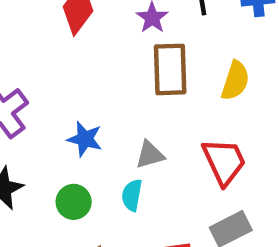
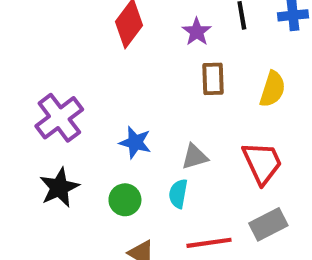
brown rectangle: (170, 69) -> (213, 79), size x0.7

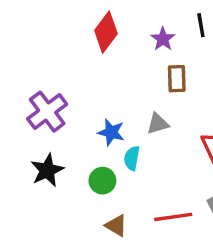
gray triangle: (195, 157) -> (158, 124), moved
cyan semicircle: (178, 194) -> (132, 158), moved

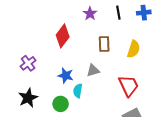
red diamond: (106, 32) -> (63, 36), moved
purple star: (163, 39) -> (90, 14), moved
purple cross: (47, 112) -> (28, 63), size x0.7

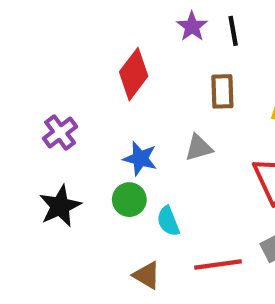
black line: (118, 13) -> (233, 31), moved
cyan semicircle: (78, 91) -> (168, 221), moved, turned -32
green circle: (61, 104) -> (129, 200), moved

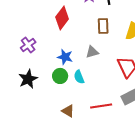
cyan semicircle: (168, 221) -> (79, 77), moved

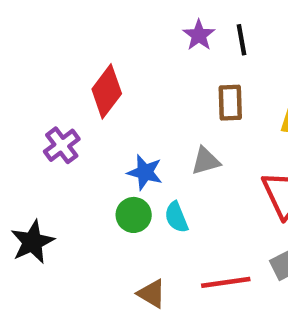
red diamond: (62, 18) -> (107, 91), moved
black star: (28, 79) -> (33, 242), moved

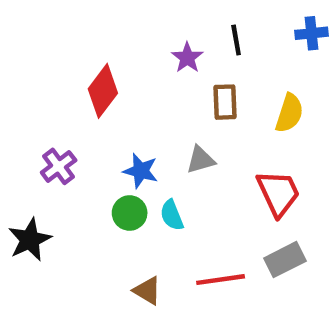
purple star: (199, 35) -> (187, 58), moved
purple cross: (62, 145) -> (59, 166), moved

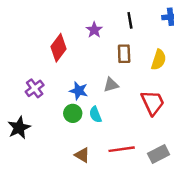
purple star: (187, 58) -> (94, 30), moved
gray rectangle: (285, 260) -> (159, 154), moved

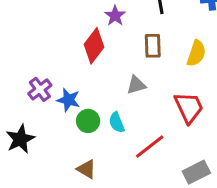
red diamond: (58, 48) -> (94, 46), moved
blue star: (79, 91) -> (68, 100), moved
red line: (122, 149) -> (150, 147), moved, turned -30
brown triangle: (82, 155) -> (87, 169), moved

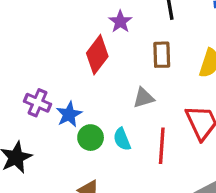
purple cross: (40, 89) -> (38, 103), turned -30
blue star: (68, 100) -> (69, 114), turned 30
red line: (150, 147) -> (162, 146), moved, turned -48

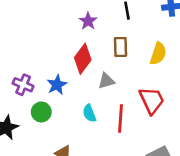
red diamond: (97, 55) -> (83, 59), moved
blue star: (69, 114) -> (57, 85), moved
green circle: (91, 138) -> (41, 112), moved

